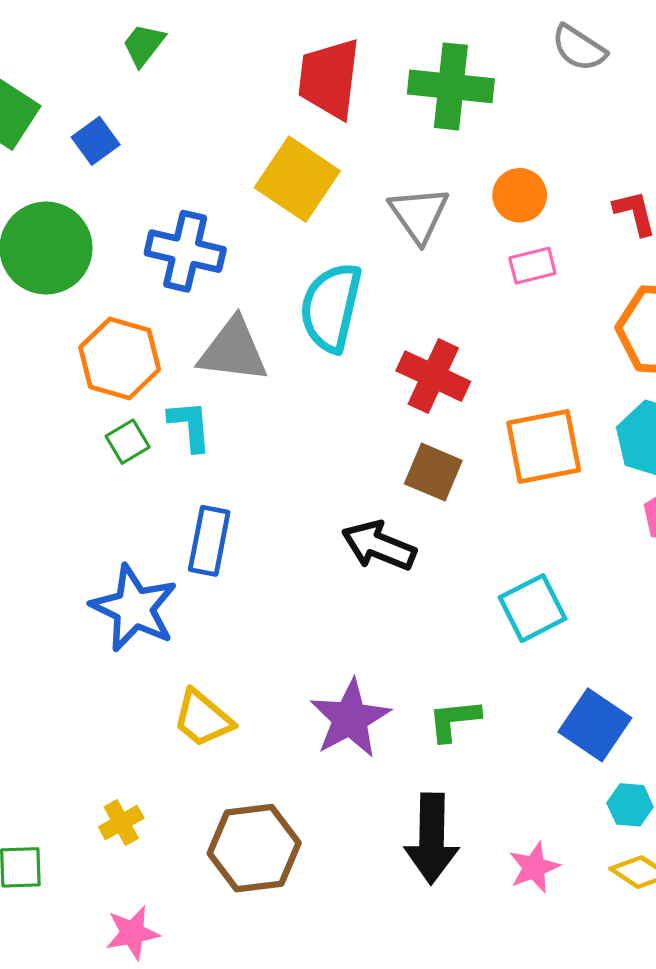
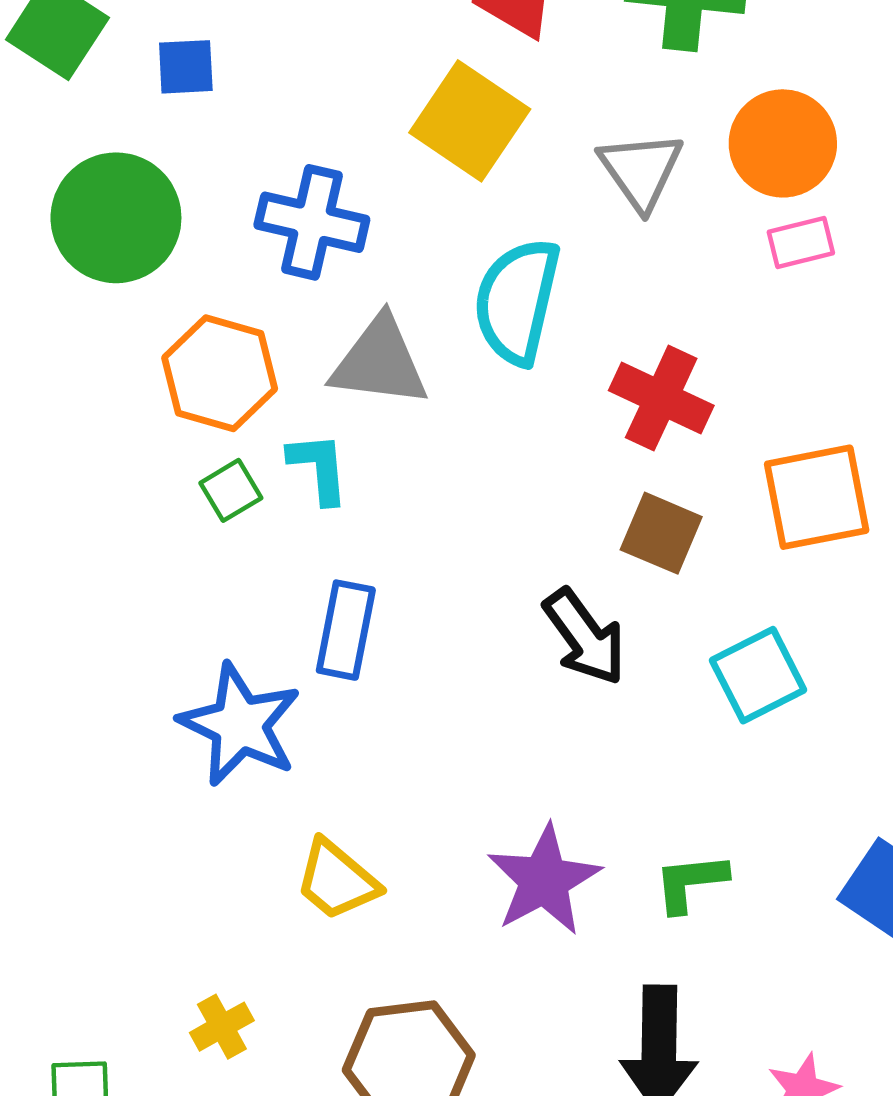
blue square: (96, 141) -> (186, 67), turned 33
orange circle: (520, 195) -> (783, 143), size x1.4
black arrow: (379, 546) -> (585, 637), turned -148
cyan square: (532, 608) -> (758, 675), moved

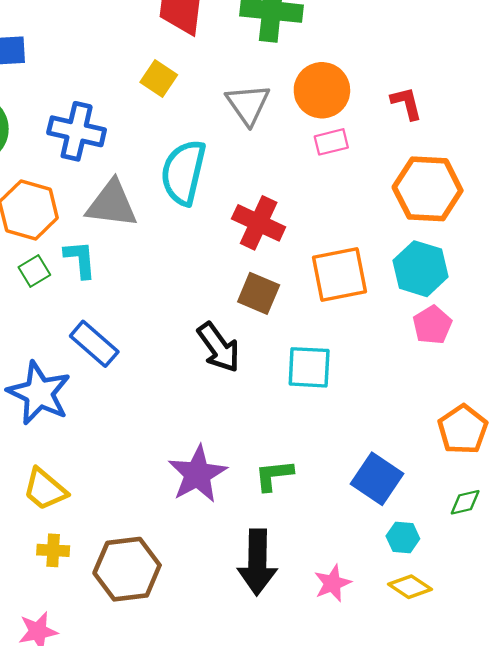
yellow square: (470, 121) -> (159, 79), size x0.6
blue rectangle: (346, 630) -> (94, 344), turned -60
cyan square: (758, 675) -> (309, 367), turned 30
yellow trapezoid: (337, 880) -> (45, 489), moved
yellow cross: (222, 1027) -> (53, 550), moved, turned 32

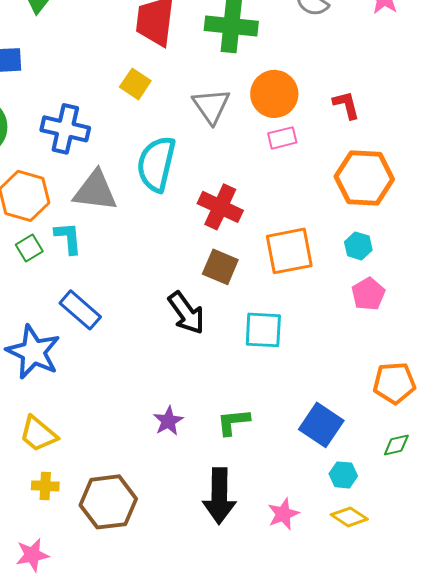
cyan hexagon: (421, 269) -> (358, 246), size x0.6
orange pentagon: (463, 429) -> (394, 383), turned 30
purple star: (198, 474) -> (168, 421), size x0.6

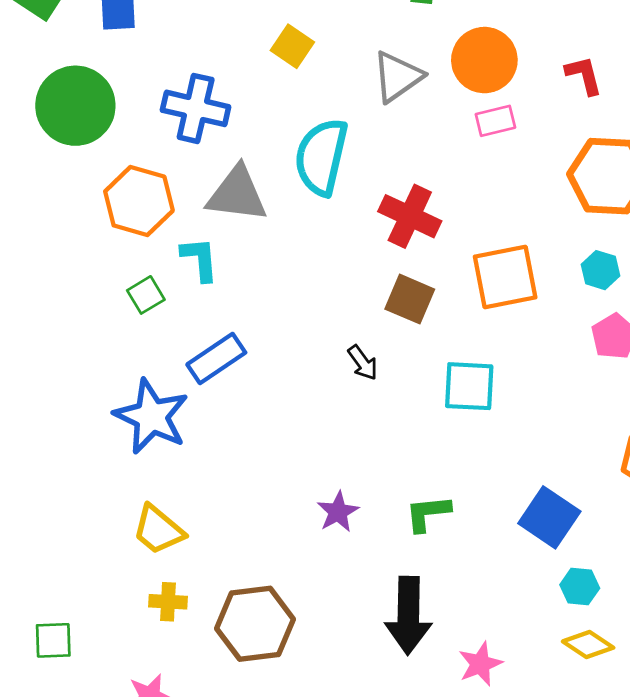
gray triangle: (211, 106) -> (397, 77), turned 30
green square: (29, 248) -> (146, 295), moved
blue rectangle: (80, 310) -> (216, 359), turned -75
black arrow: (186, 313) -> (363, 363), size x0.6
pink star: (283, 514) -> (480, 664), moved

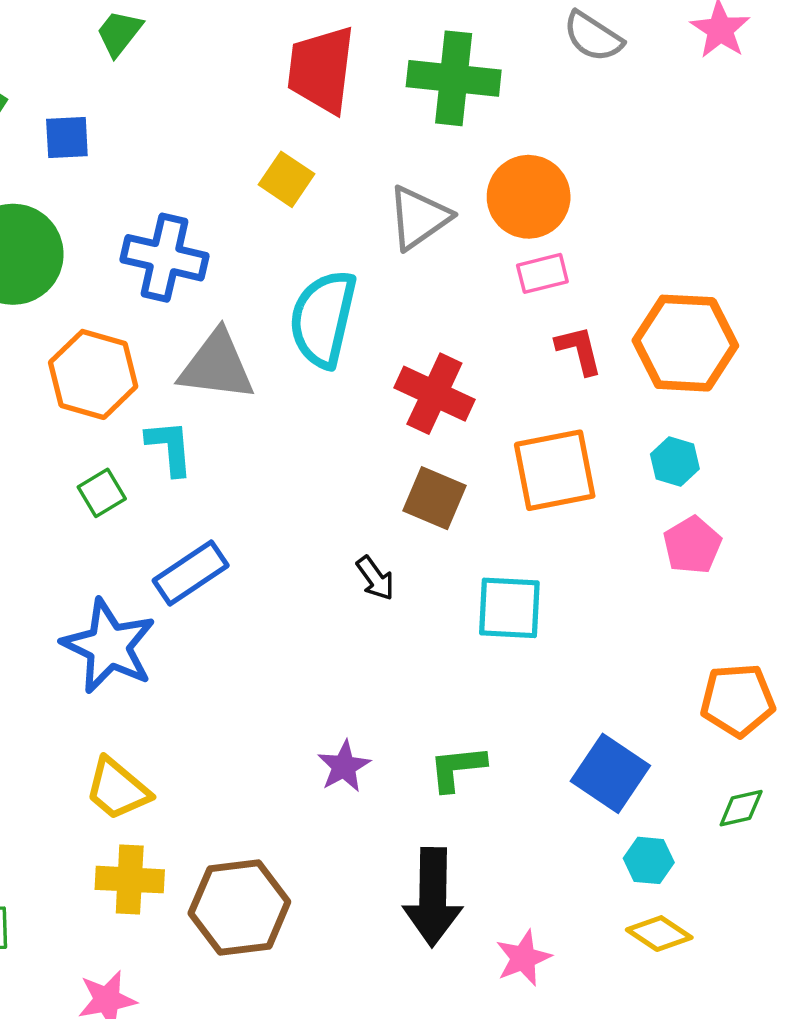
red L-shape: (584, 75) -> (579, 350), moved
yellow cross: (168, 602) -> (130, 880), size x1.4

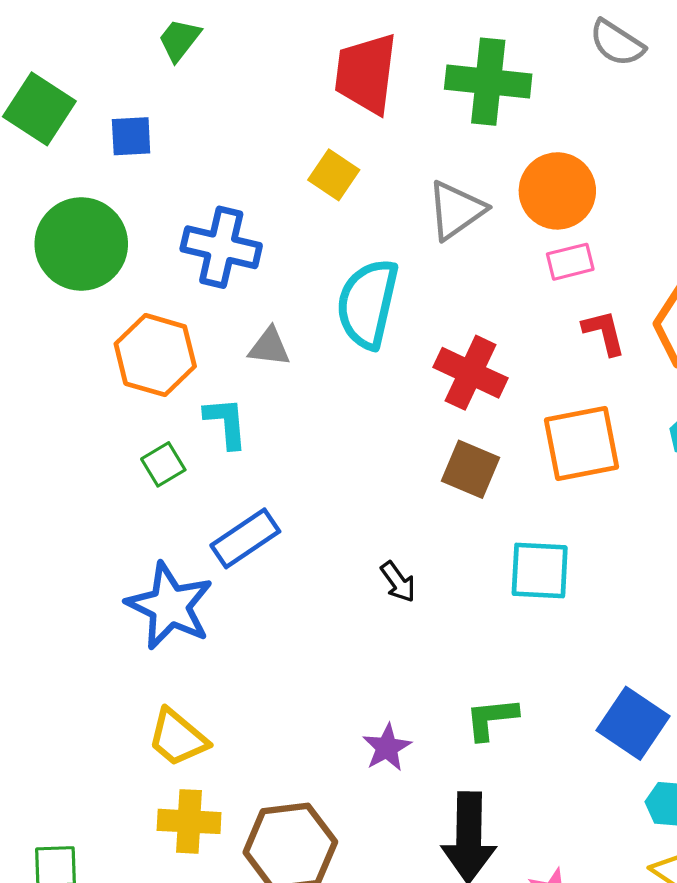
gray triangle: (217, 366) -> (269, 347), size x0.6
black arrow: (375, 578) -> (398, 582), moved
purple star: (344, 766) -> (387, 747), moved

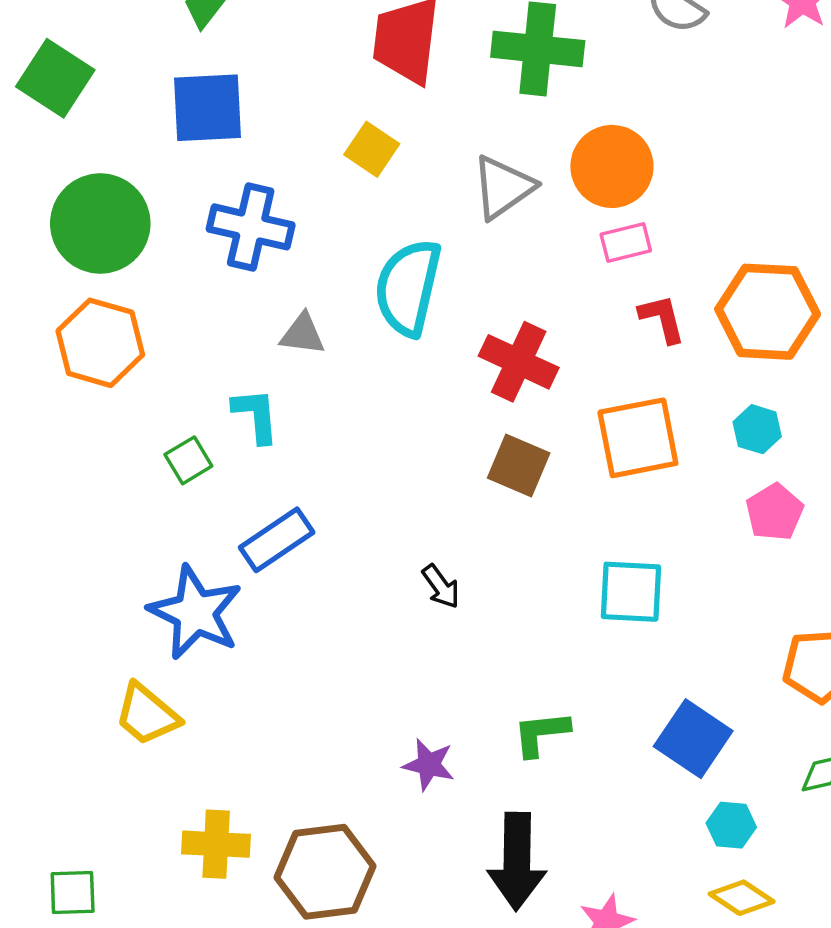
blue square: (131, 136) -> (207, 108), moved, size x1.6
orange hexagon: (155, 355) -> (100, 343), moved
cyan square: (540, 571) -> (631, 592), moved
yellow trapezoid: (178, 738) -> (147, 714), moved
purple star: (387, 747) -> (429, 765), turned -30

